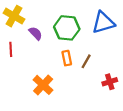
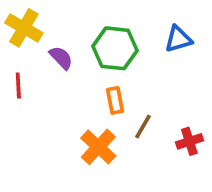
blue triangle: (103, 23) -> (178, 39), size x0.7
brown line: (86, 61) -> (143, 126), moved
orange cross: (43, 85) -> (98, 147), moved

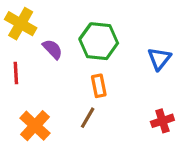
blue triangle: (178, 39) -> (159, 59), moved, turned -35
brown line: (143, 126) -> (88, 118), moved
orange cross: (98, 147) -> (35, 126), moved

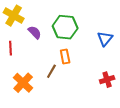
brown line: (88, 118) -> (51, 71), moved

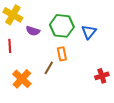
purple semicircle: (35, 32) -> (33, 31), turned 152
blue triangle: (105, 39) -> (89, 32), moved

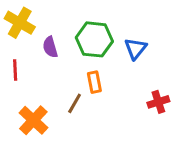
purple semicircle: (33, 31) -> (50, 47), turned 56
red cross: (102, 76) -> (158, 102), moved

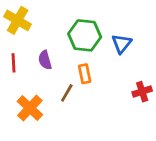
purple semicircle: (50, 47) -> (45, 60), moved

